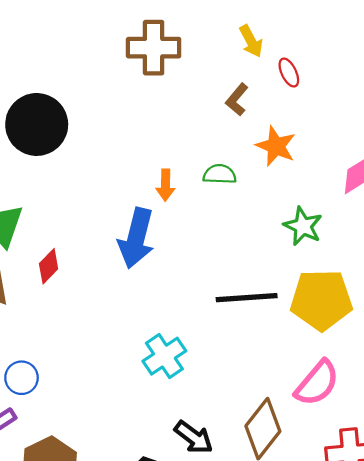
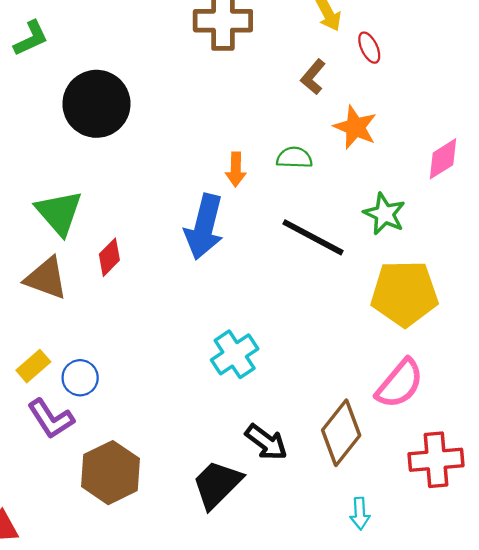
black line: (247, 298) -> (313, 237), moved, turned 32

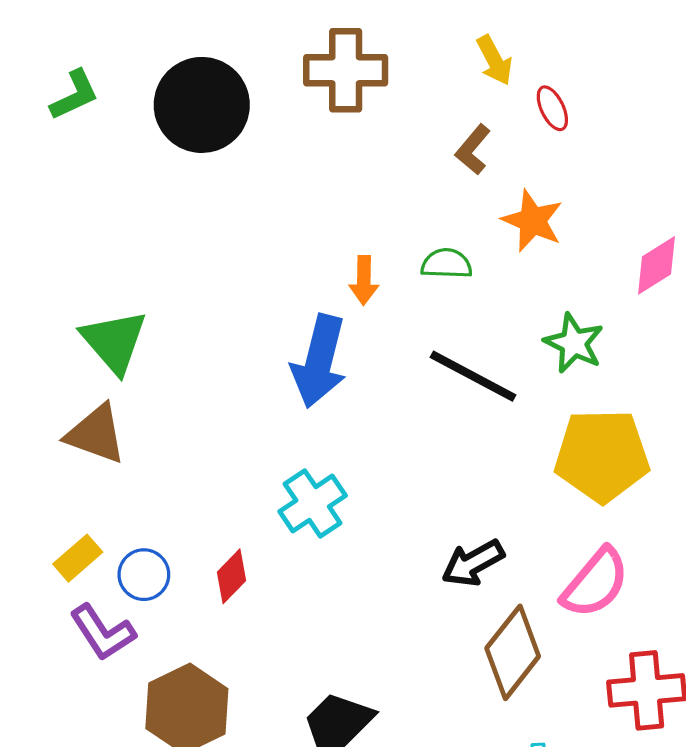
black circle: (96, 104) -> (202, 105), moved
red diamond: (109, 257) -> (232, 576), moved
cyan cross: (235, 354) -> (313, 503), moved
black arrow: (266, 442) -> (473, 563), moved, turned 114

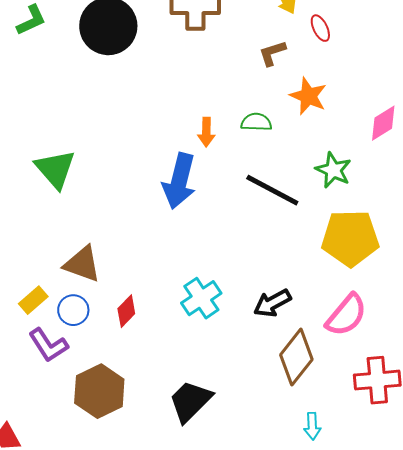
brown L-shape: (473, 150) -> (272, 53), turned 32
brown triangle: (96, 434) -> (82, 264), moved
cyan cross: (313, 503) -> (201, 298), moved

